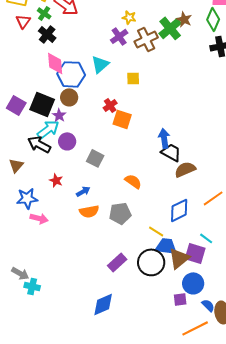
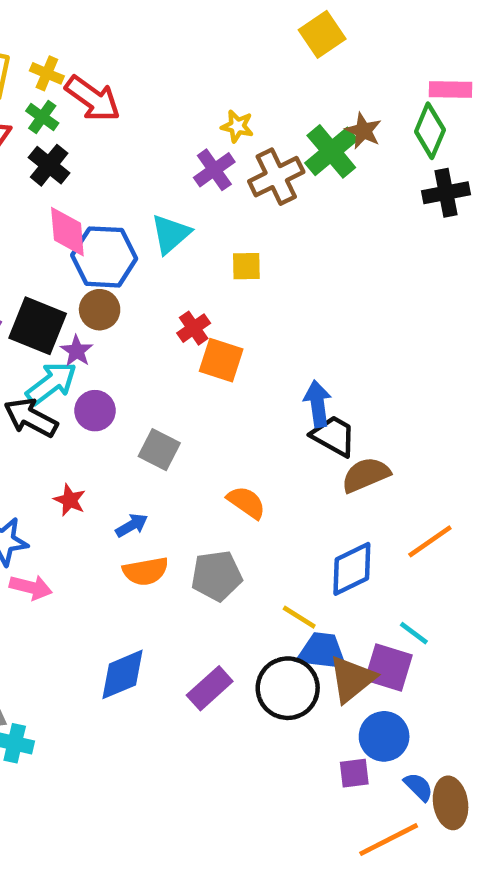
blue diamond: (103, 304) -> (123, 674), moved

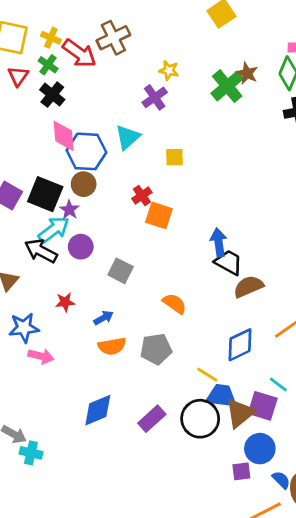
brown cross: (276, 177) -> (113, 38), moved
red star: (70, 500) -> (65, 302), turned -30

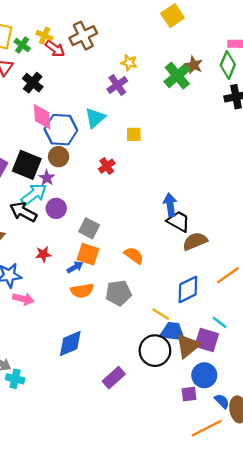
yellow cross: (51, 38) -> (44, 36), moved
red arrow: (79, 53) -> (55, 49), size x0.7
green cross: (48, 65) -> (22, 45), moved
orange square: (159, 215) -> (88, 254), moved
purple rectangle: (152, 419) -> (114, 378), moved

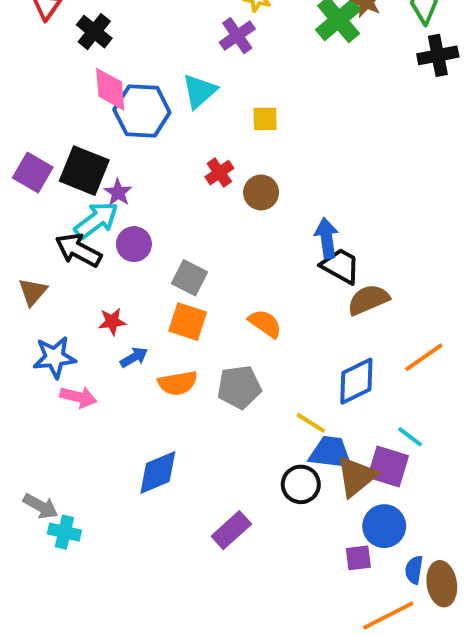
brown circle: (59, 157) -> (261, 192), moved
blue arrow: (75, 267) -> (134, 357), moved
black circle: (155, 351) -> (301, 484), size x0.7
blue semicircle: (222, 401) -> (414, 570), turned -126

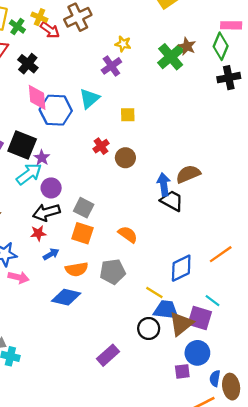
black arrow: (78, 250) -> (46, 212), moved, turned -44
brown semicircle: (368, 300) -> (188, 174), moved
blue diamond: (158, 472) -> (66, 297), moved, turned 36

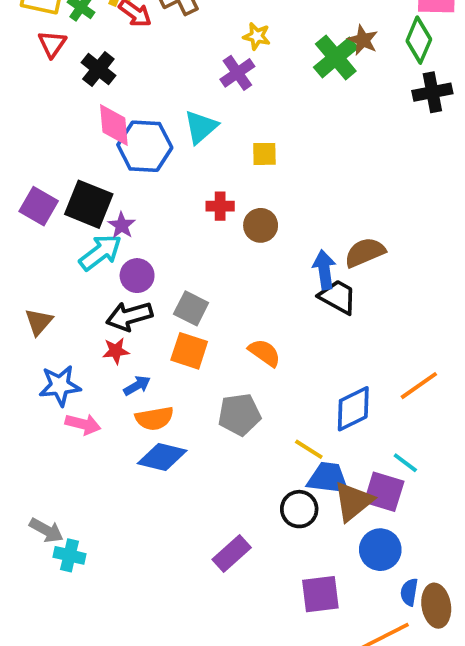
red cross: (101, 146) -> (220, 206), turned 35
orange semicircle: (77, 269) -> (154, 418), moved
purple square: (182, 371) -> (320, 594), moved, size x1.5

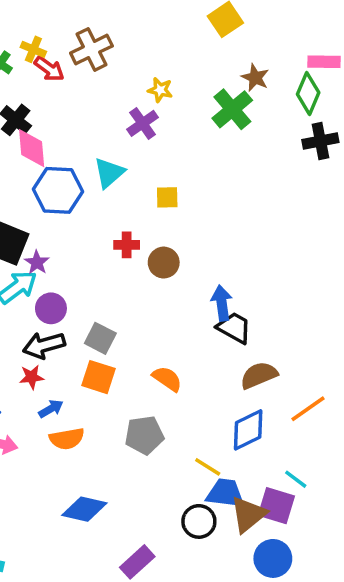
brown star: (363, 40) -> (255, 78), moved
pink diamond: (114, 125) -> (32, 148), moved
brown semicircle: (365, 252) -> (259, 375), moved
blue diamond: (162, 457) -> (84, 509), moved

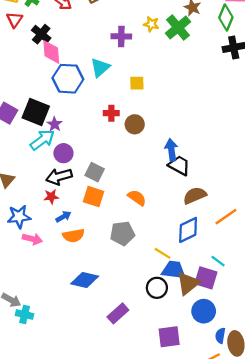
yellow star: (160, 90) -> (151, 24), moved
purple cross: (143, 123) -> (121, 36), turned 36

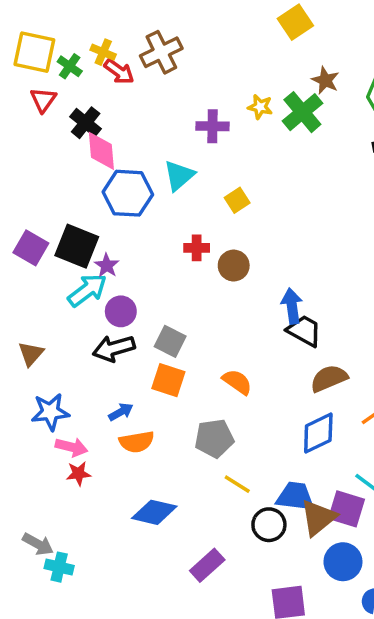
yellow square: (137, 83) -> (237, 200), turned -32
red star: (51, 197) -> (78, 474), moved
yellow line: (162, 253) -> (237, 484), moved

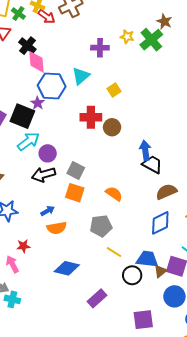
red cross: (197, 248) -> (91, 117), size x1.5
purple star: (107, 266) -> (38, 103), moved
pink arrow: (71, 447) -> (12, 264), moved, turned -132
brown triangle: (318, 518) -> (160, 271), size x0.6

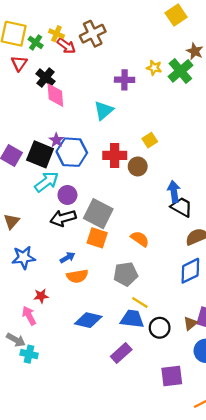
blue hexagon: (52, 86) -> (72, 152), moved
yellow square: (114, 90) -> (150, 140), moved
gray square: (76, 171) -> (98, 214), size x1.5
blue trapezoid: (147, 259) -> (132, 319), moved

